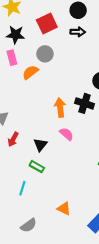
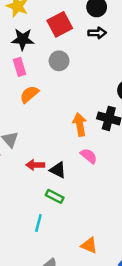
orange semicircle: (30, 72) -> (29, 94), moved
red arrow: (13, 139) -> (35, 165), moved, turned 64
black triangle: (40, 145) -> (58, 170), turned -40

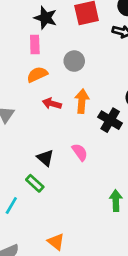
gray circle: (59, 61) -> (74, 61), moved
orange arrow: (80, 125) -> (82, 101), moved
red arrow: (35, 165) -> (52, 104), moved

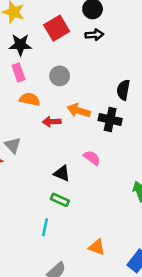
orange semicircle: (37, 75) -> (30, 99), turned 54
orange arrow: (82, 101) -> (79, 111), turned -60

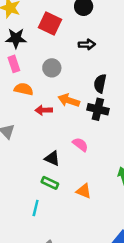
red square: (57, 28) -> (50, 24), turned -35
black arrow: (94, 35) -> (87, 44), moved
black semicircle: (123, 90) -> (100, 84), moved
orange triangle: (97, 247) -> (84, 191), moved

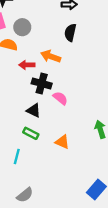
gray circle: (52, 68) -> (22, 27), moved
black semicircle: (100, 84) -> (70, 33), moved
black cross: (98, 109) -> (42, 83), moved

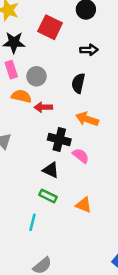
black semicircle: (70, 33) -> (78, 83), moved
orange arrow: (51, 56) -> (87, 119), moved
red arrow: (27, 65) -> (43, 107), moved

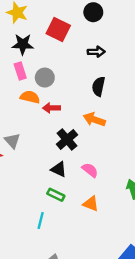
black semicircle: (78, 83) -> (98, 86), moved
black cross: (59, 139) -> (67, 139), turned 35
pink semicircle: (81, 156) -> (90, 170), moved

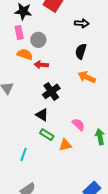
orange arrow: (94, 120) -> (87, 77), moved
pink semicircle: (90, 170) -> (78, 124), moved
green rectangle: (56, 195) -> (47, 135), moved
orange triangle: (91, 204) -> (65, 145), turned -40

